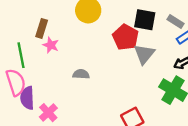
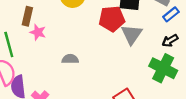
red pentagon: (126, 37) -> (112, 19), turned -30

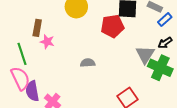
gray triangle: (132, 34) -> (145, 55), moved
gray semicircle: (70, 59) -> (88, 63), moved

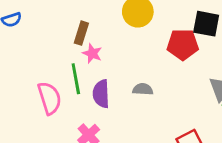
green line: (22, 54) -> (76, 79), moved
purple semicircle: (32, 91) -> (101, 94), moved

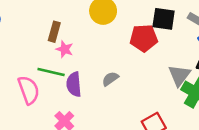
green line: (76, 79) -> (51, 72), turned -64
gray semicircle: (143, 89) -> (110, 79), turned -36

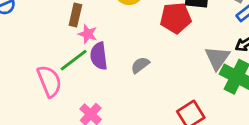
green line: (51, 72) -> (74, 60), turned -48
purple semicircle: (74, 84) -> (99, 56), moved

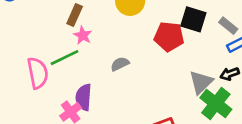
purple semicircle: (99, 56) -> (84, 97), moved
gray semicircle: (140, 65) -> (120, 64), moved

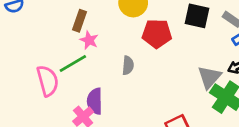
red pentagon: (169, 37) -> (157, 34), moved
gray semicircle: (120, 64) -> (128, 65), turned 126

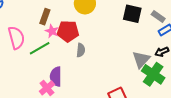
red pentagon: (157, 34) -> (68, 31), moved
pink semicircle: (48, 81) -> (16, 38), moved

